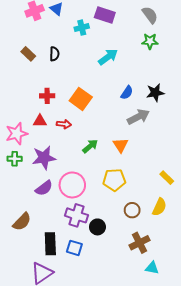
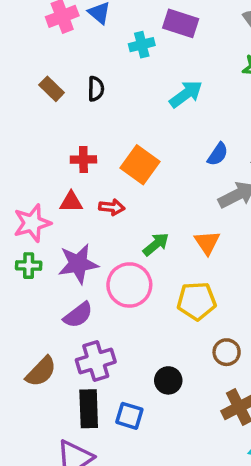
pink circle: (72, 185) -> (129, 285), moved
purple cross: (76, 215) -> (96, 361), moved, turned -35

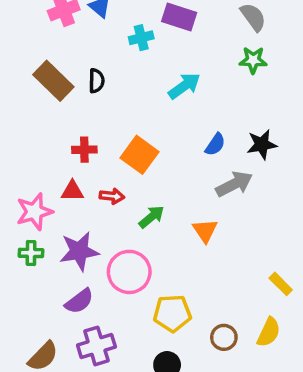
brown rectangle: (52, 89) -> (53, 81), size x1.6
green arrow: (156, 244) -> (152, 217), moved
yellow pentagon: (197, 301) -> (172, 313), moved

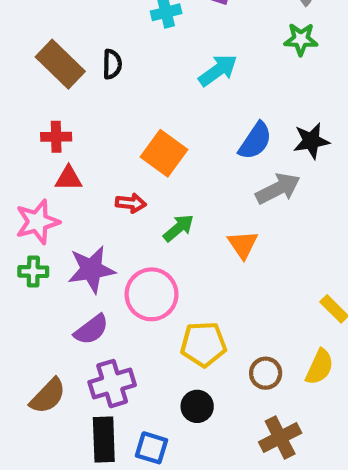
blue semicircle: (215, 144) -> (255, 141), size x1.4
red cross: (84, 150) -> (56, 137), moved
red triangle: (72, 191) -> (69, 178), moved

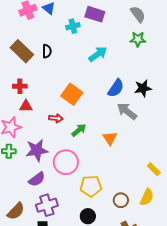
gray arrow: (278, 189) -> (127, 111), turned -115

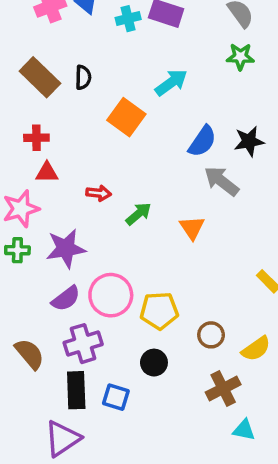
cyan cross: (73, 26) -> (128, 19), moved
orange square: (72, 94) -> (126, 117), moved
pink circle: (66, 162) -> (111, 295), moved
yellow semicircle: (147, 197) -> (256, 349), moved, turned 30
brown semicircle: (16, 211) -> (30, 354), turned -84

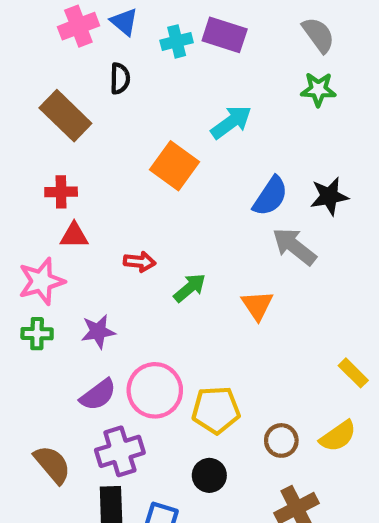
black semicircle: (83, 77) -> (120, 78), moved
purple star: (66, 248) -> (98, 331), size x0.7
yellow semicircle: (256, 349) -> (338, 436), moved

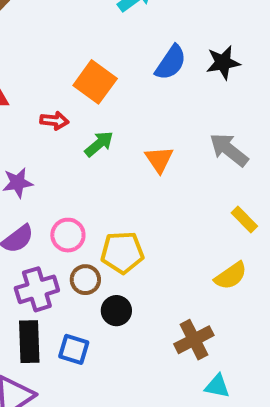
orange square: (174, 166) -> (95, 82), moved
gray arrow: (294, 246) -> (229, 150), moved
pink circle: (155, 390) -> (68, 235), size x0.7
brown circle: (281, 440) -> (85, 280), moved

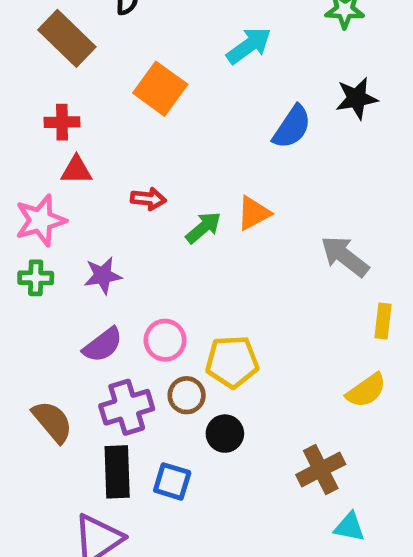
black star: (223, 63) -> (357, 98), moved
orange square: (95, 82) -> (160, 89), moved
gray arrow: (229, 150) -> (345, 256), moved
orange triangle: (159, 159) -> (254, 213), moved, turned 36
yellow rectangle: (244, 220) -> (383, 321), turned 52

